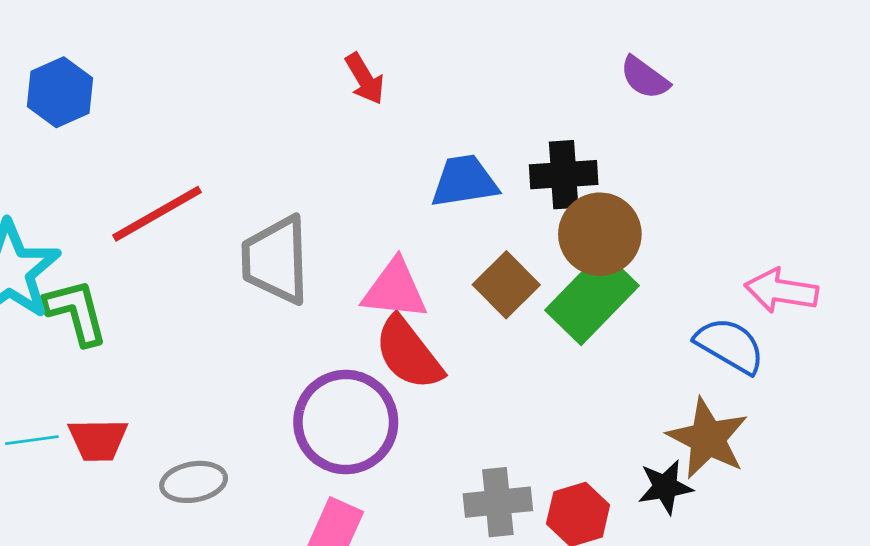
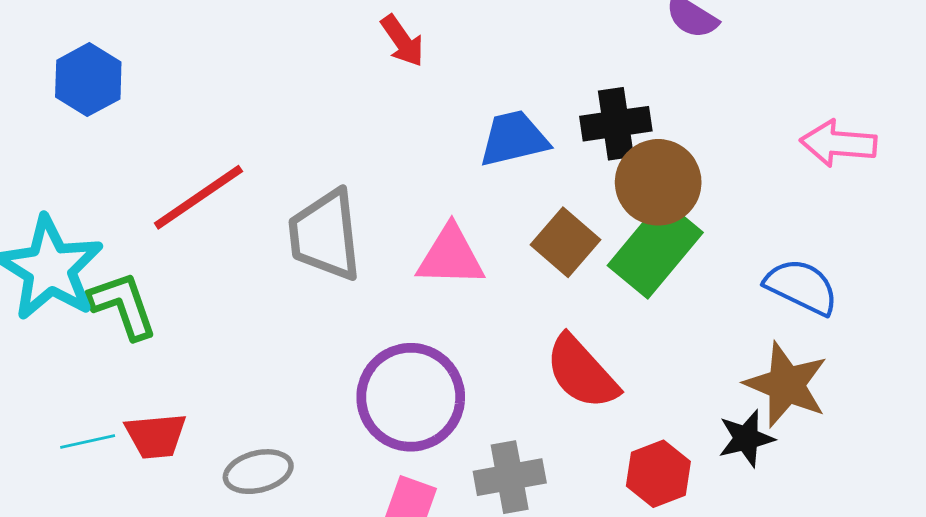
pink arrow: (781, 291) -> (838, 143), moved
red semicircle: (409, 353) -> (582, 372), moved
gray cross: (498, 502) -> (510, 477), moved

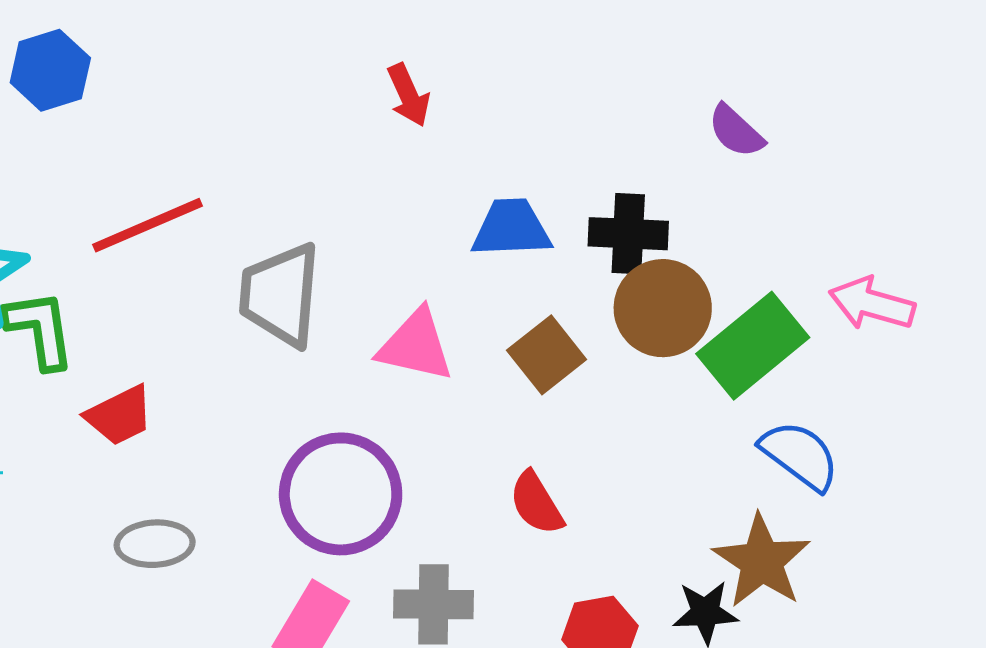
green rectangle: (655, 249) -> (753, 346), moved
red semicircle: (582, 372) -> (536, 503), size x0.7
red trapezoid: (156, 436) -> (120, 415), moved, turned -32

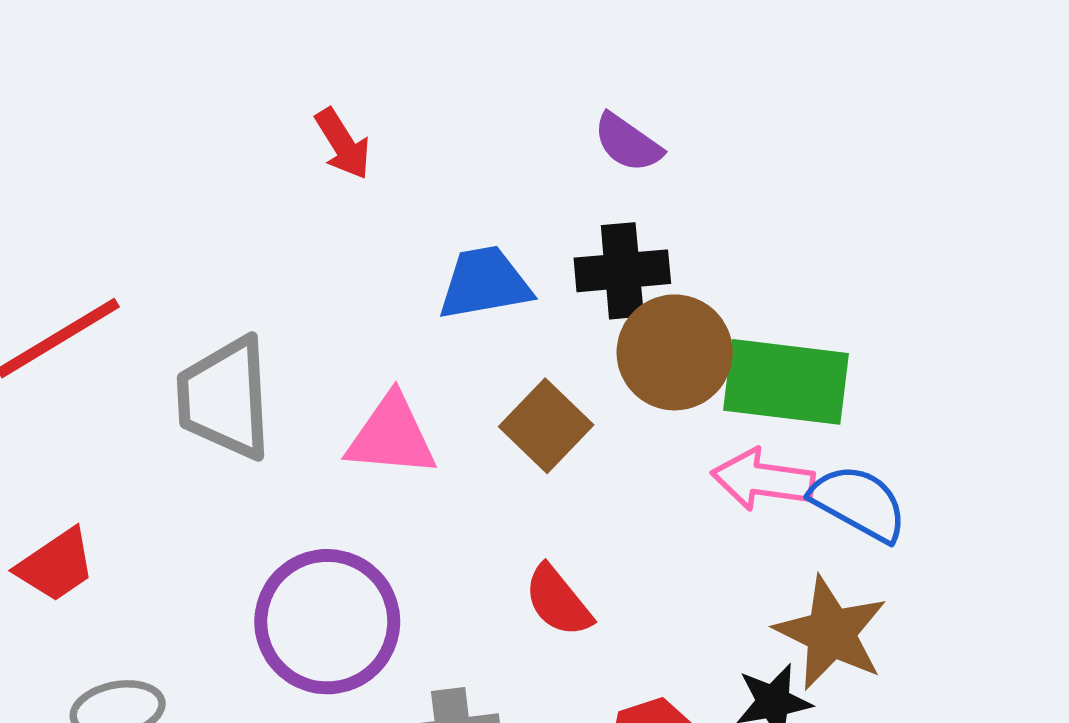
purple semicircle: (736, 131) -> (628, 143), moved
pink arrow: (872, 304) -> (763, 480), moved
green rectangle: (753, 346) -> (786, 382), turned 54

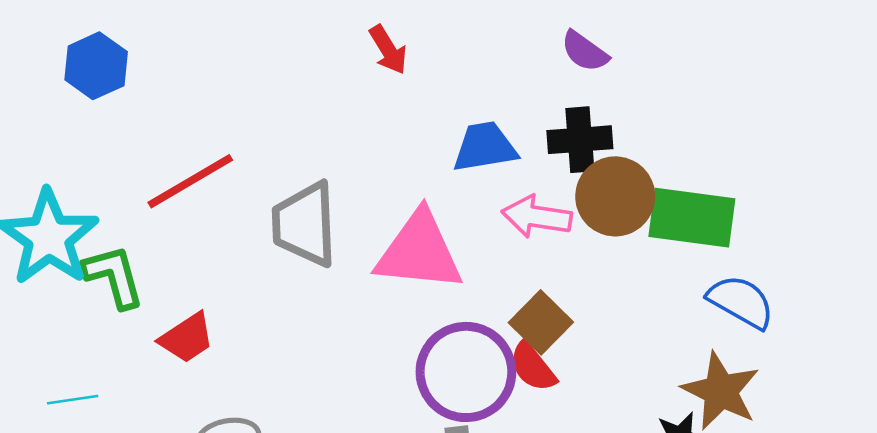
brown square: (546, 426) -> (541, 322), moved
pink triangle: (391, 436) -> (419, 252), size x1.4
pink arrow: (763, 480) -> (537, 217), moved
purple circle: (327, 622) -> (466, 372), moved

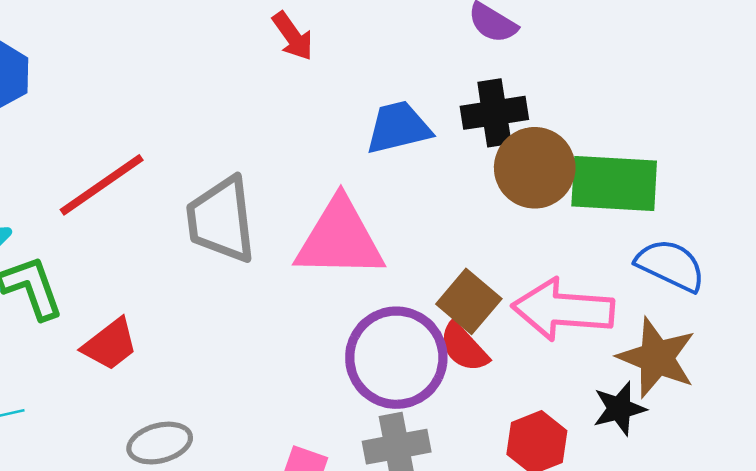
pink arrow: (537, 217) -> (563, 310), moved, size x1.4

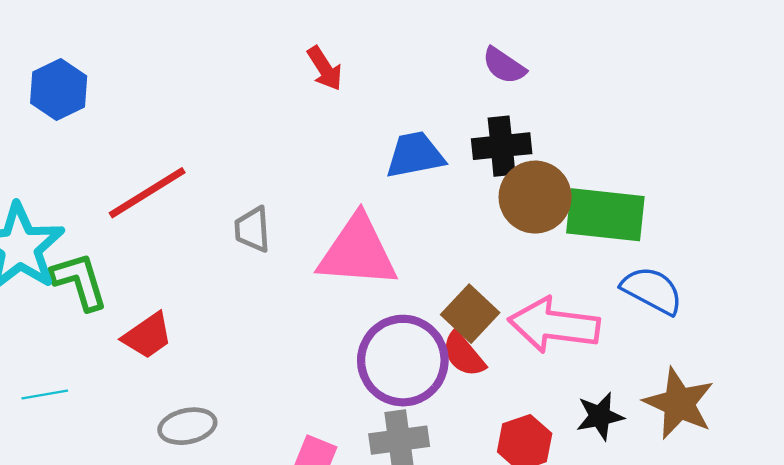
gray trapezoid: (221, 220) -> (252, 229), size x0.6
brown star: (657, 358) -> (679, 403), moved

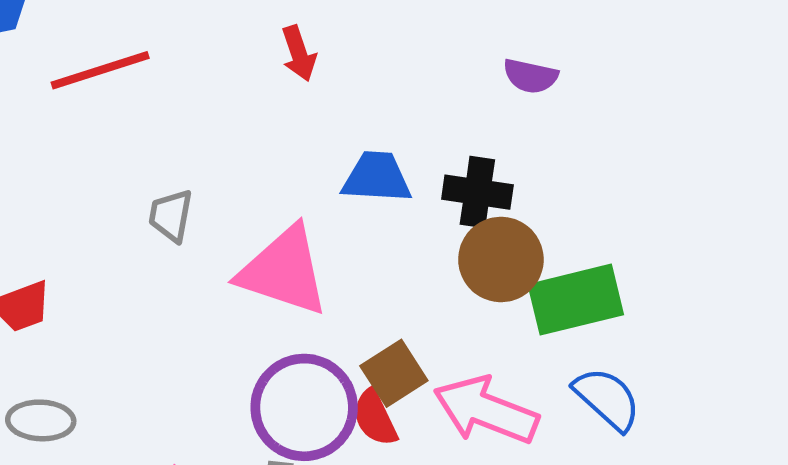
purple semicircle: (504, 66) -> (530, 76), moved, turned -36
red line: (147, 193) -> (100, 70), moved
green rectangle: (605, 215) -> (576, 300), turned -34

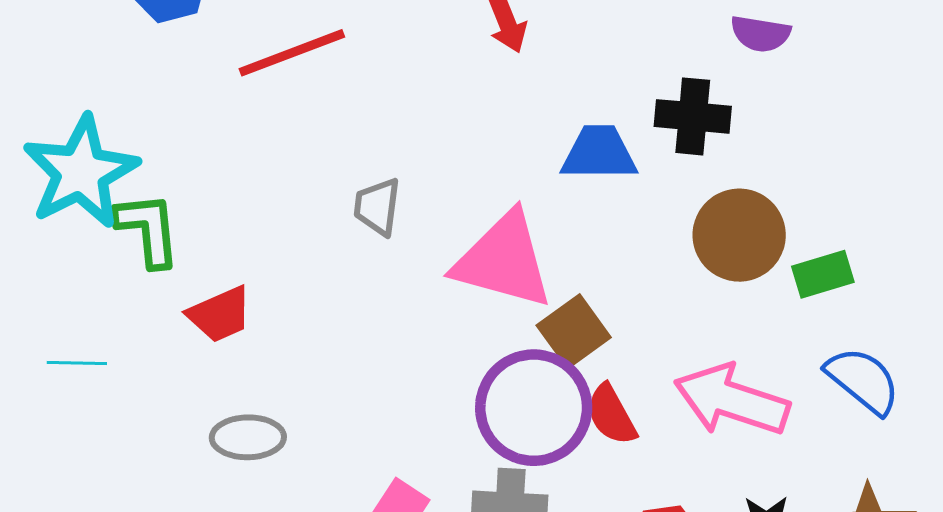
black cross: (477, 192) -> (693, 116), moved
green rectangle: (576, 300) -> (823, 274), size x0.6
brown square: (394, 373) -> (574, 331), moved

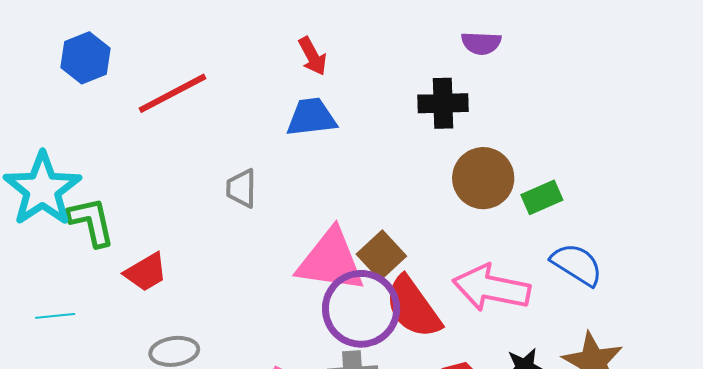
blue trapezoid: (599, 153) -> (311, 117), moved
pink triangle: (503, 260) -> (331, 261), moved
red semicircle: (611, 415) -> (413, 307), size x1.6

